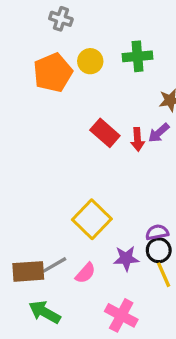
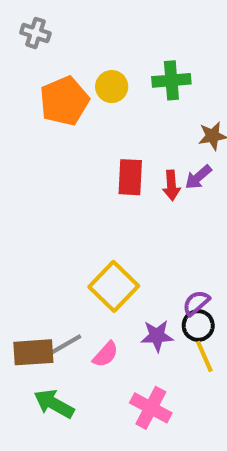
gray cross: (61, 19) -> (35, 33), moved
red rectangle: (105, 133) -> (130, 177), turned 52
purple semicircle: (157, 232) -> (196, 303), turned -30

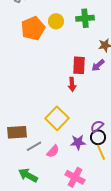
red rectangle: (130, 177) -> (79, 65), moved
red arrow: (171, 185) -> (72, 84), moved
brown rectangle: (33, 352) -> (17, 132), moved

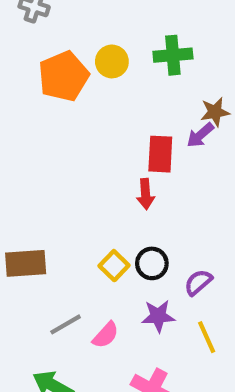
purple arrow: (98, 65) -> (200, 135), moved
yellow square: (57, 118) -> (114, 266), size x0.6
brown rectangle: (17, 132) -> (26, 263), moved
black circle: (98, 137) -> (152, 263), moved

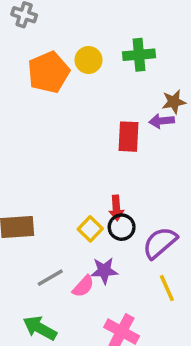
purple arrow: (200, 135) -> (162, 121), turned 35
red arrow: (146, 194) -> (116, 208), moved
purple semicircle: (198, 282) -> (160, 243), size x1.5
purple star: (158, 316) -> (104, 271), moved

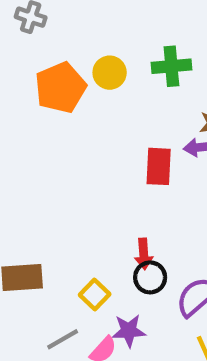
yellow square: (90, 229) -> (95, 294), moved

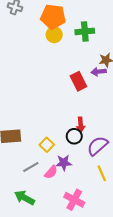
orange pentagon: (60, 88) -> (53, 17), moved, turned 30
red rectangle: (159, 166) -> (78, 81), turned -30
red arrow: (144, 254) -> (81, 125), moved

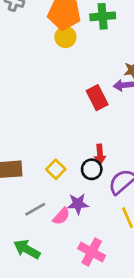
green cross: (85, 31) -> (103, 16), moved
yellow square: (47, 145) -> (56, 169), moved

